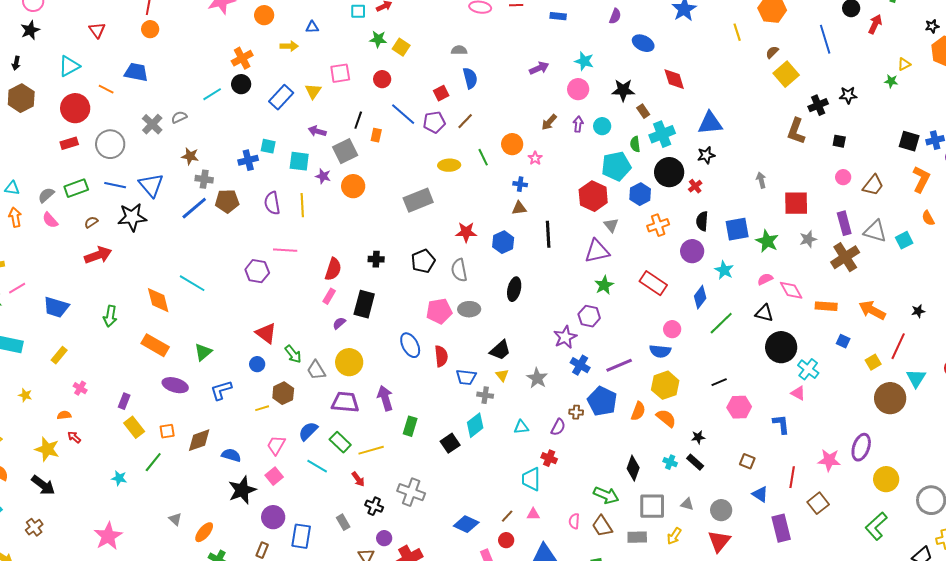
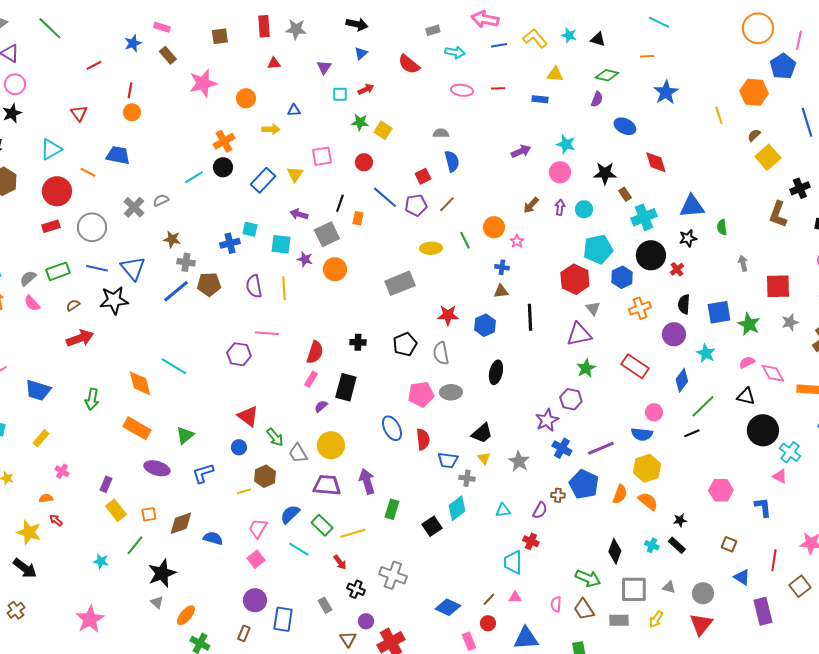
green semicircle: (635, 144) -> (722, 227), moved
black line: (719, 382) -> (692, 433), moved
black star: (242, 490) -> (162, 573), moved

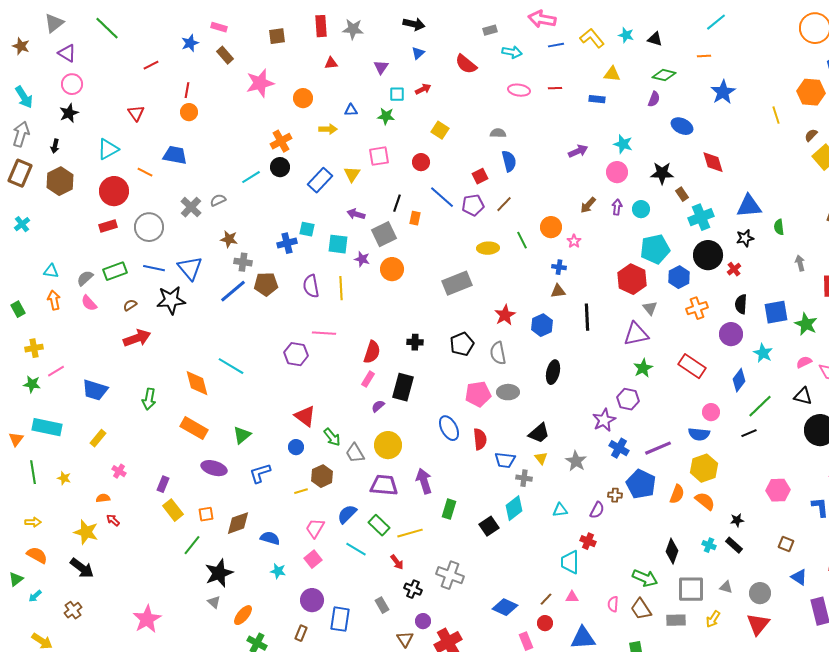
cyan line: (659, 22) -> (716, 22), turned -65
green star: (360, 122) -> (386, 116), moved
red star: (448, 315) -> (505, 315), turned -30
cyan star: (101, 561) -> (278, 571), moved

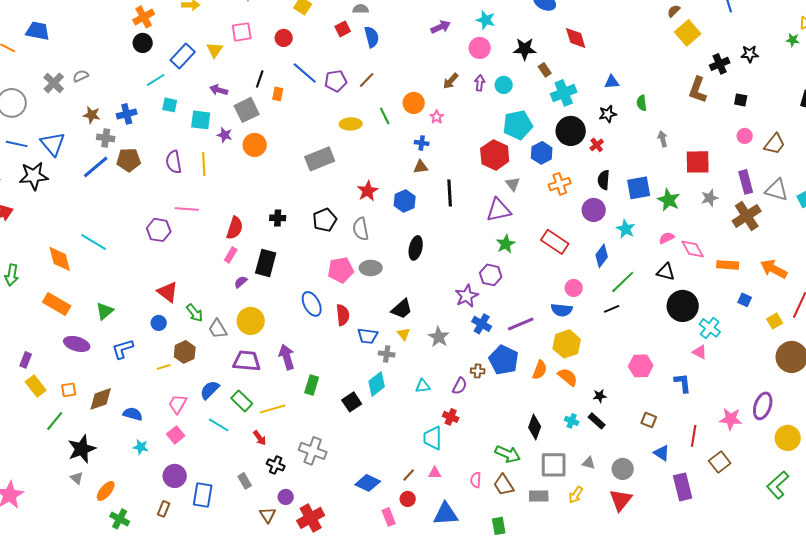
red square: (480, 176) -> (343, 29), moved
cyan line: (251, 177) -> (156, 80), moved
blue triangle: (749, 206) -> (612, 82), size x0.6
blue cross: (287, 243) -> (127, 114), moved

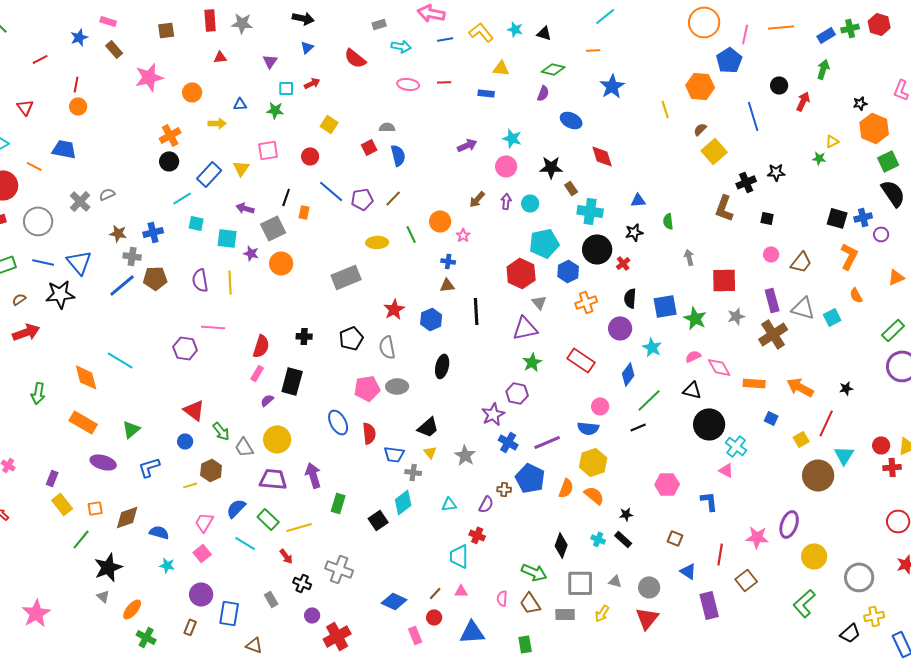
cyan cross: (564, 93) -> (590, 211), turned 30
brown triangle: (268, 515) -> (254, 645), moved, turned -36

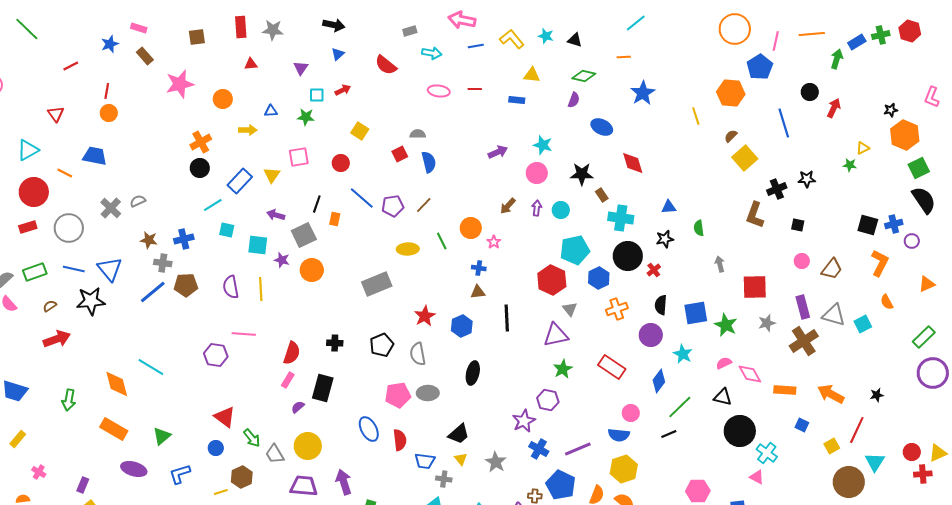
green arrow: (823, 69) -> (837, 59), moved

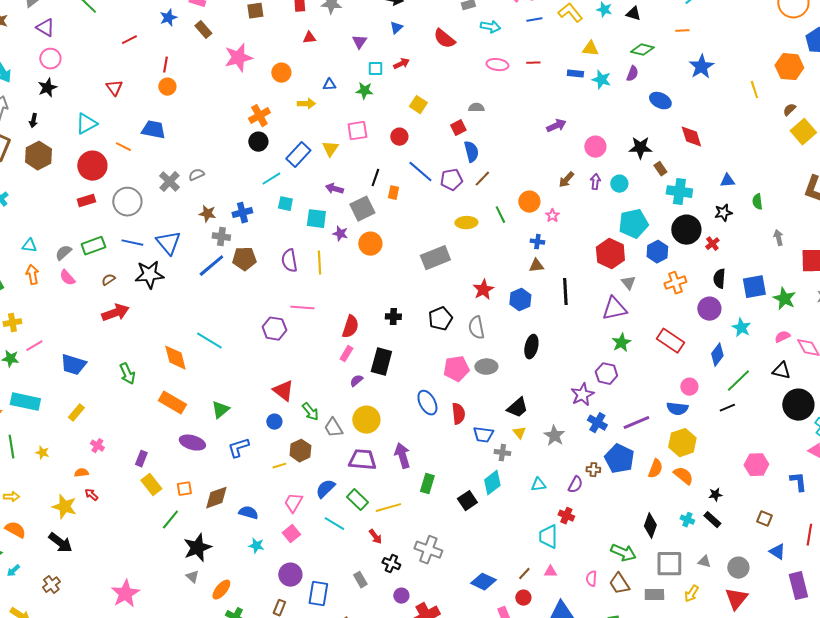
cyan star: (543, 145) -> (601, 80), moved
blue semicircle: (429, 162) -> (471, 152), moved
green arrow: (69, 400) -> (127, 374), turned -35

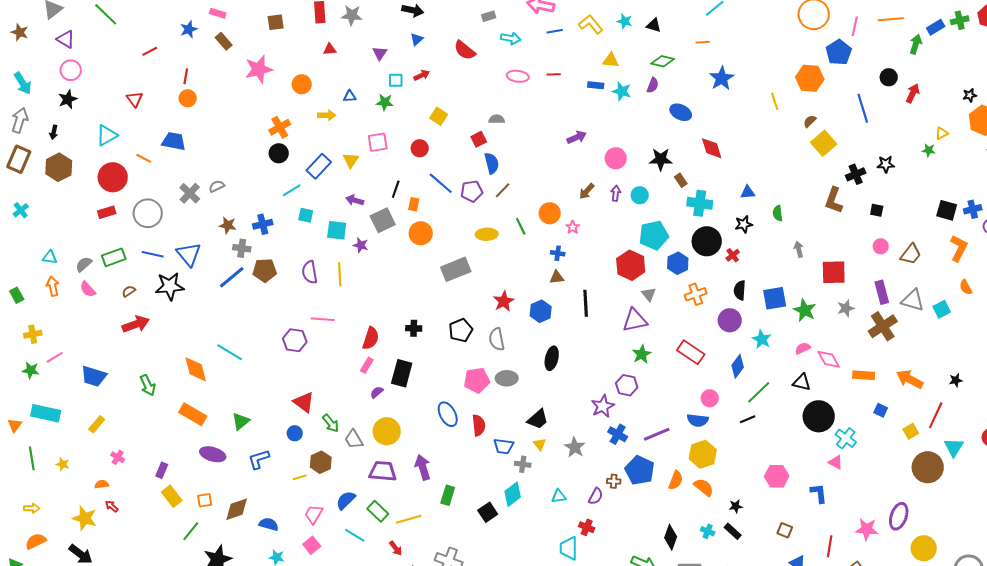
orange circle: (370, 244) -> (421, 233), moved
orange semicircle: (15, 530) -> (36, 541), turned -55

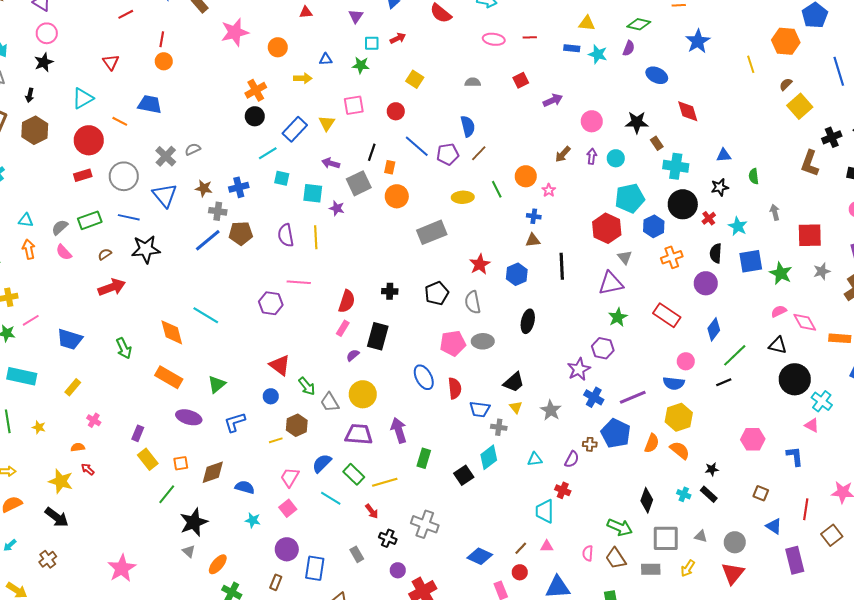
red square: (479, 139) -> (521, 80), moved
blue triangle: (189, 254) -> (165, 195), moved
cyan star: (762, 339) -> (738, 226), moved

